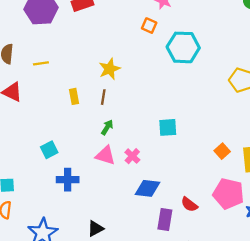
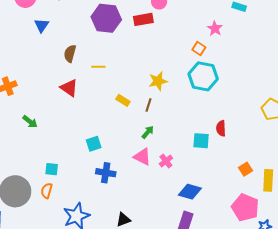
cyan hexagon: (183, 47) -> (203, 76), moved
yellow rectangle: (74, 96) -> (123, 100), turned -56
blue diamond: (147, 188) -> (190, 192), moved
red semicircle: (189, 204) -> (221, 128), moved, turned 42

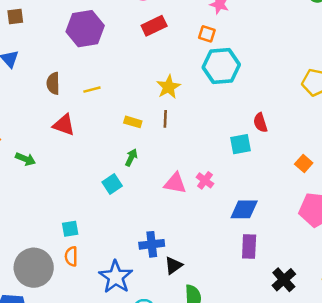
red rectangle: (143, 19) -> (154, 26), moved
green arrow: (30, 122) -> (25, 159), moved
green arrow: (148, 132) -> (131, 157), moved
blue cross: (106, 173) -> (152, 244), moved

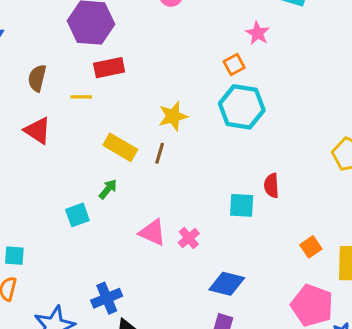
red rectangle: (154, 26) -> (109, 68), moved
orange square: (207, 34) -> (234, 65), turned 30
yellow rectangle: (133, 122) -> (120, 147), size x1.5
blue cross: (152, 244) -> (107, 298), turned -30

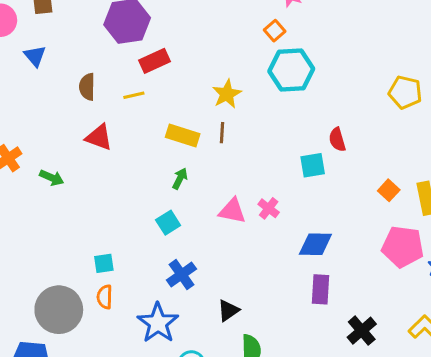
cyan square: (77, 215) -> (168, 223), moved
blue cross: (107, 298) -> (181, 275), moved

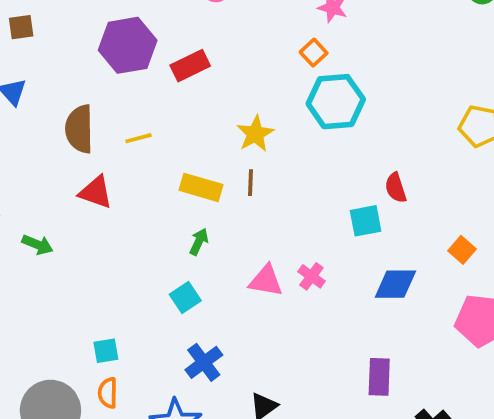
red rectangle: (154, 61) -> (190, 66), moved
brown semicircle: (87, 87) -> (79, 129), size x1.4
blue diamond: (315, 244) -> (395, 284), moved

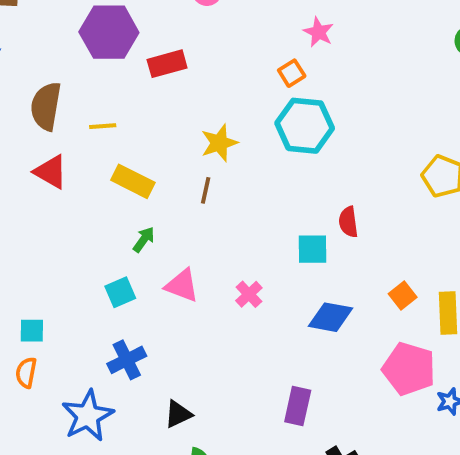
yellow rectangle: (201, 187) -> (133, 181), moved
pink triangle: (266, 281) -> (182, 285), moved

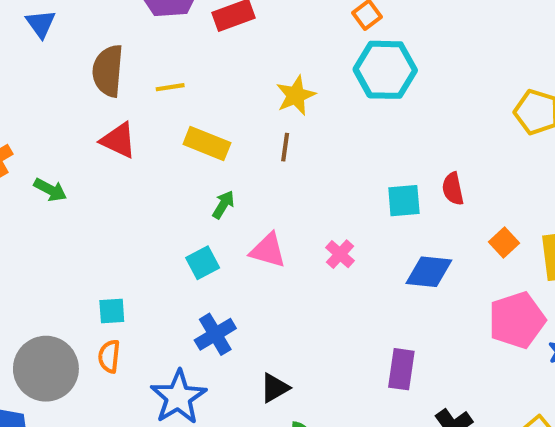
red semicircle: (348, 222) -> (453, 189), moved
pink pentagon: (409, 369) -> (517, 320), turned -30

